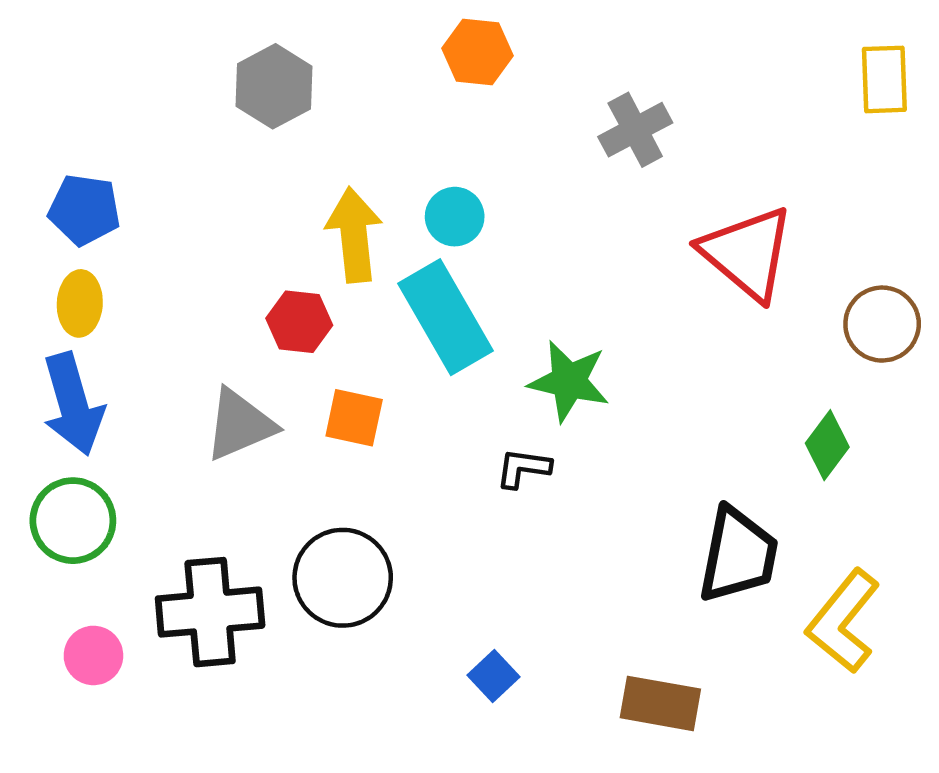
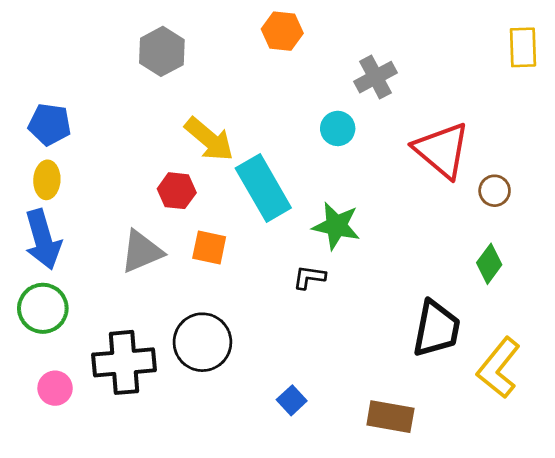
cyan circle: (455, 217) -> (338, 128), moved
yellow arrow: (354, 235) -> (209, 139), turned 136
brown circle: (882, 324) -> (495, 191), moved, size x0.7

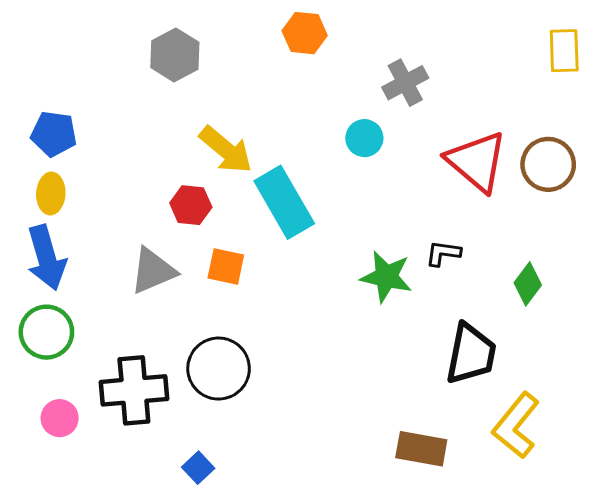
brown circle: (495, 191) -> (548, 164), moved, size x1.6
green star: (336, 226) -> (386, 277), moved
black L-shape: (309, 277) -> (443, 253), moved
yellow L-shape: (499, 368) -> (516, 425), moved
blue square: (292, 400) -> (198, 468), moved

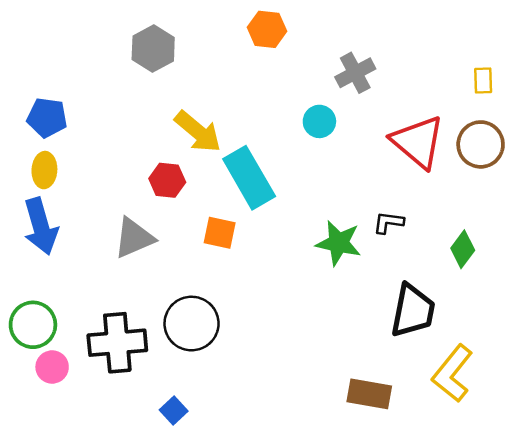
yellow rectangle: (564, 51) -> (483, 81), moved, size x0.7
orange square: (226, 266) -> (220, 233), moved
green circle: (46, 332) -> (33, 325), moved

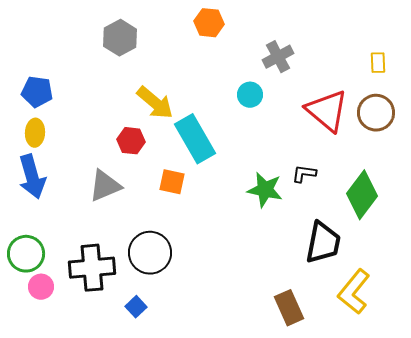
green diamond: (463, 249) -> (362, 195), size x1.6
brown rectangle: (369, 394) -> (289, 308), turned 56
blue square: (174, 410) -> (136, 307), moved

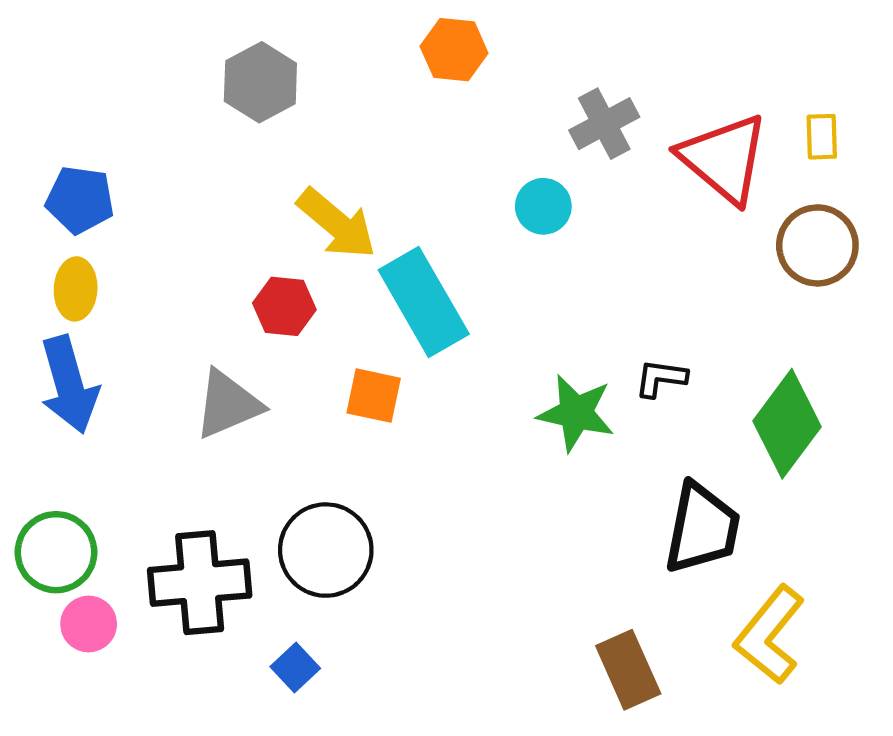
red triangle: (327, 111) -> (724, 158), moved

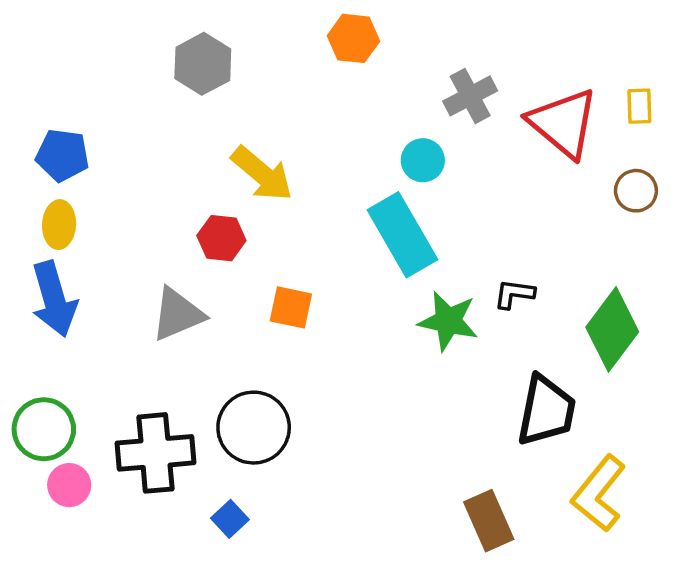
brown circle: (817, 245) -> (636, 191), size x0.7
cyan rectangle: (424, 302) -> (402, 235), moved

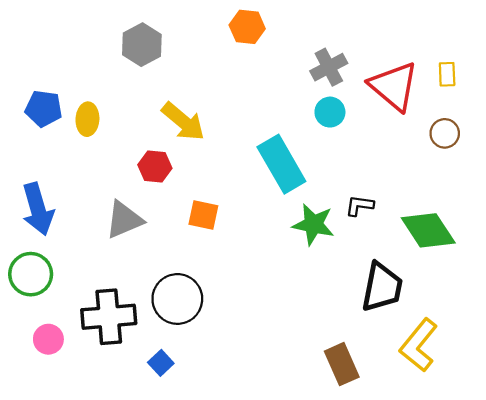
cyan circle: (423, 160) -> (330, 112), moved
yellow ellipse: (59, 225) -> (87, 119), moved
green diamond: (612, 329) -> (428, 230), turned -70
green circle: (44, 429) -> (31, 274), moved

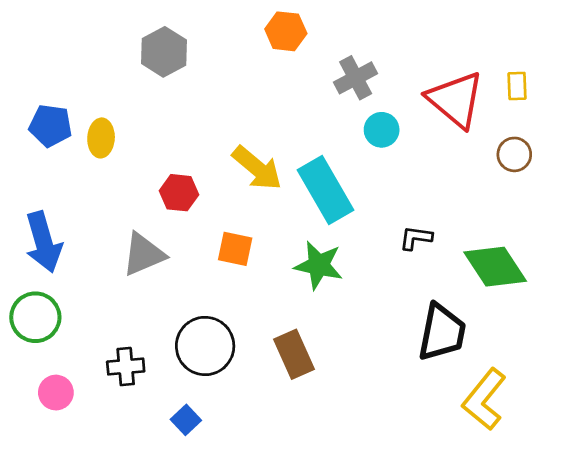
gray cross: (329, 67) -> (356, 78), moved
yellow arrow: (183, 122) -> (257, 168), moved
green star: (313, 224) -> (319, 265), moved
black cross: (109, 317) -> (126, 367), size x0.6
brown rectangle: (342, 364) -> (294, 354), moved

